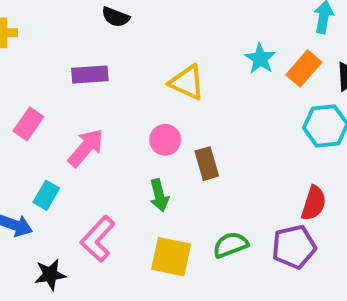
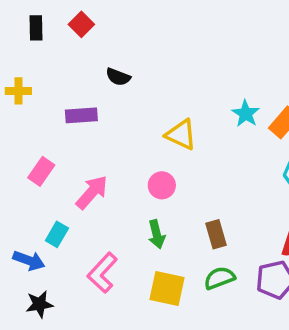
purple rectangle: (90, 74) -> (81, 115), moved
brown rectangle: (207, 164) -> (216, 234), moved
black star: (50, 275) -> (39, 304), moved

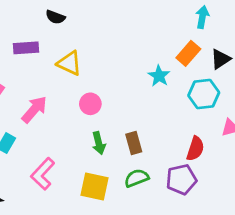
cyan star: (246, 114) -> (159, 76), moved
yellow triangle: (181, 135) -> (69, 63), moved
green arrow: (157, 234) -> (99, 143), moved

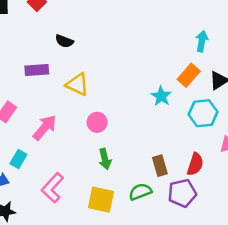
brown rectangle: (134, 143) -> (160, 166), moved

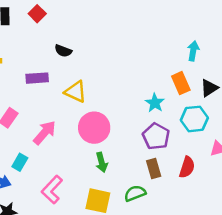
orange rectangle: (189, 75) -> (181, 83), turned -65
pink circle: (97, 122) -> (94, 128), size x1.6
purple pentagon: (182, 193) -> (156, 136), moved, turned -30

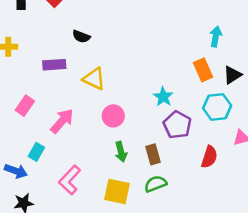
cyan star: (155, 103) -> (163, 97), moved
pink circle: (94, 128) -> (113, 116), size x0.7
brown rectangle: (154, 168) -> (153, 154), moved

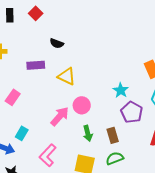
pink arrow: (62, 121) -> (60, 116), moved

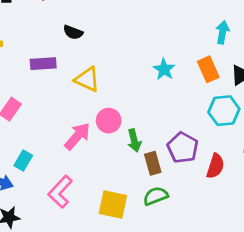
cyan star: (121, 90) -> (164, 69), moved
purple pentagon: (132, 112) -> (183, 148), moved
green arrow: (88, 133) -> (134, 141), moved

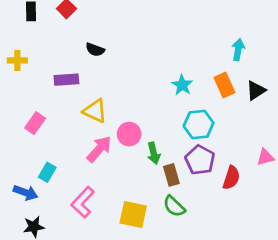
yellow triangle: (87, 79) -> (95, 111), moved
cyan hexagon: (224, 111) -> (199, 125), moved
green semicircle: (156, 196) -> (174, 206), turned -115

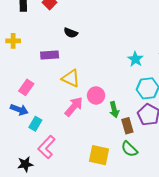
blue arrow: (26, 193) -> (19, 110), moved
pink L-shape: (83, 202) -> (46, 147), moved

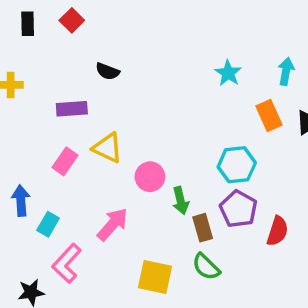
cyan star: (135, 59) -> (228, 73), moved
pink rectangle: (26, 87) -> (65, 161), moved
pink arrow: (74, 107) -> (113, 224), moved
blue arrow: (19, 110) -> (21, 201), turned -114

